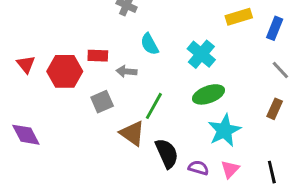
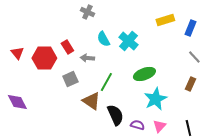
cyan cross: (201, 54) -> (128, 41), moved
red rectangle: (98, 56) -> (67, 47), turned 56

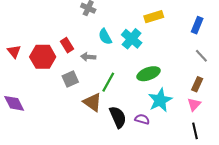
yellow rectangle: (165, 20) -> (154, 17), moved
purple semicircle: (137, 125) -> (142, 119), moved
pink triangle: (159, 126) -> (194, 104), moved

